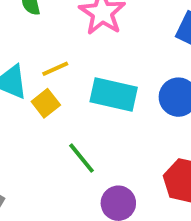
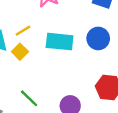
green line: (82, 158) -> (29, 98), moved

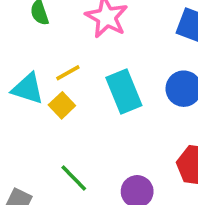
cyan rectangle: (60, 42) -> (124, 92), turned 60

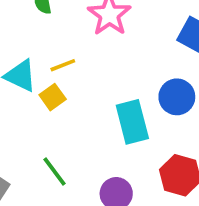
cyan rectangle: (124, 92) -> (132, 122), moved

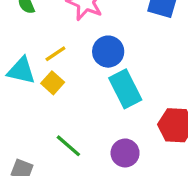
blue circle: (177, 97) -> (108, 52), moved

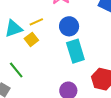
cyan triangle: (21, 71) -> (13, 29), turned -42
green line: (68, 146) -> (16, 70), moved

